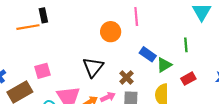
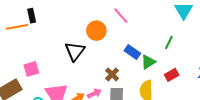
pink line: (136, 16) -> (121, 16), turned -36
green line: (186, 45) -> (169, 42), turned 32
black triangle: (93, 67) -> (75, 51), moved

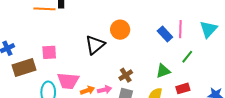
pink line: (121, 16) -> (180, 29), moved, turned 30
blue rectangle: (132, 52) -> (165, 34), moved

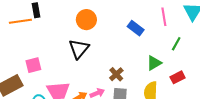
orange circle: (120, 30) -> (86, 20), moved
blue rectangle: (165, 34) -> (136, 28), moved

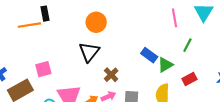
blue rectangle: (136, 28) -> (149, 55), moved
brown cross: (116, 74) -> (111, 75), moved

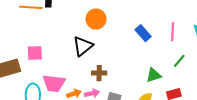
blue rectangle: (149, 55) -> (143, 33), moved
brown cross: (111, 75) -> (99, 73), turned 32

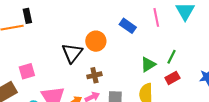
orange circle: (96, 19) -> (96, 41), moved
green line: (179, 61) -> (172, 57), moved

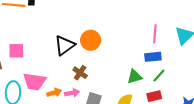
blue rectangle: (128, 26) -> (153, 57), moved, turned -56
brown cross: (94, 75) -> (80, 73), turned 32

